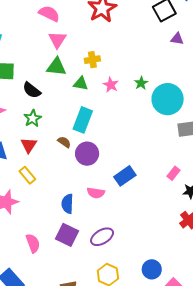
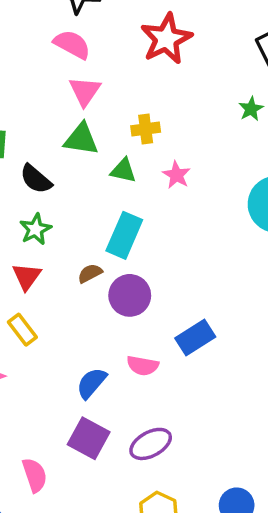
green star: (141, 83) -> (251, 109), moved
brown semicircle: (64, 142) -> (90, 273), turned -64
blue semicircle: (67, 204) -> (91, 383), turned 36
pink semicircle: (33, 243) -> (35, 475), moved

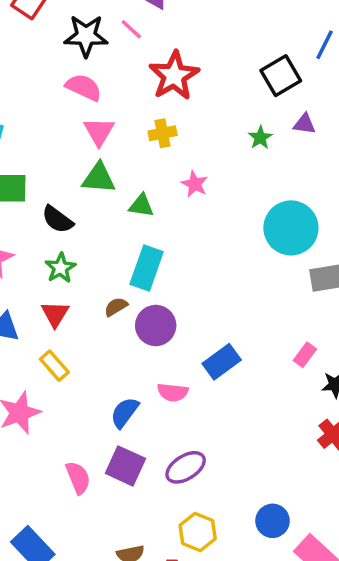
yellow cross: (146, 129) -> (163, 133), moved
pink star: (176, 175) -> (195, 184), moved
pink semicircle: (35, 475) -> (78, 478), moved

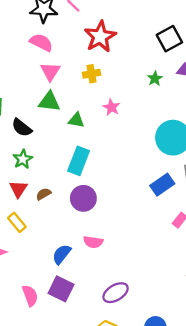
brown semicircle: (116, 307) -> (44, 194), moved
blue rectangle: (222, 362) -> (162, 185), moved
purple ellipse: (186, 467) -> (116, 293), moved

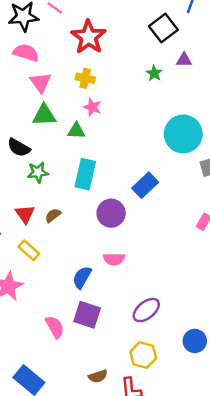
yellow cross: (92, 74) -> (85, 78), turned 30
pink star: (111, 107) -> (92, 107), moved
green star: (23, 159) -> (38, 172), moved, turned 30
blue rectangle: (162, 185) -> (145, 185), moved
purple circle: (83, 198) -> (111, 213), moved

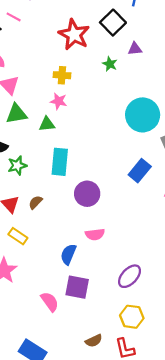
red star: (89, 37) -> (74, 35), moved
yellow cross: (85, 78) -> (62, 75), moved
blue rectangle: (145, 185) -> (140, 171), moved

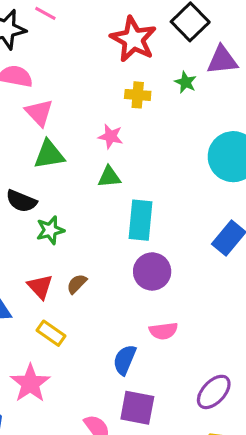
purple triangle: (135, 49) -> (222, 60), size x1.5
yellow cross: (62, 75) -> (138, 95), moved
green triangle: (47, 124) -> (109, 177), moved
cyan rectangle: (60, 162) -> (140, 220), moved

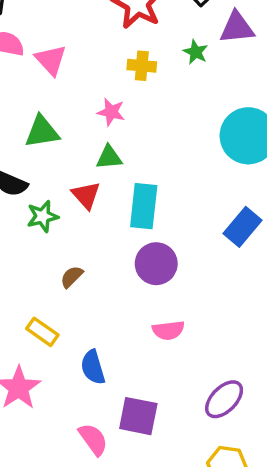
pink triangle: (39, 113) -> (51, 60), moved
red triangle: (40, 287) -> (86, 195), moved
blue semicircle: (125, 360) -> (93, 367), moved, turned -40

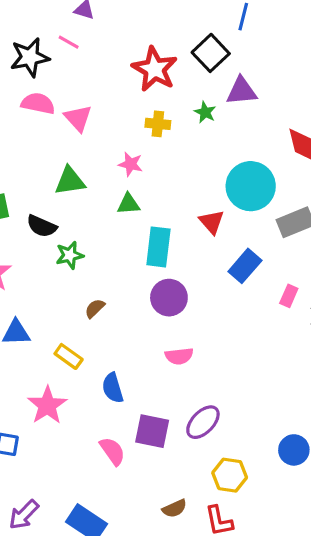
red triangle: (86, 195) -> (212, 222), moved
purple ellipse: (224, 399) -> (203, 422), moved

